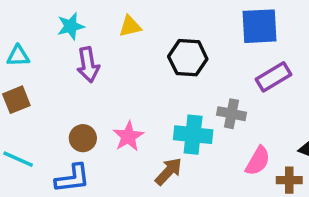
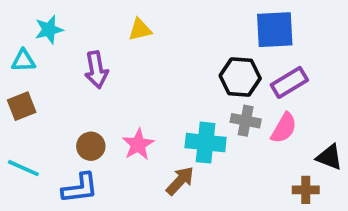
cyan star: (71, 26) -> (49, 30), moved
black hexagon: (188, 58) -> (240, 77), moved
pink semicircle: (258, 161) -> (284, 128), moved

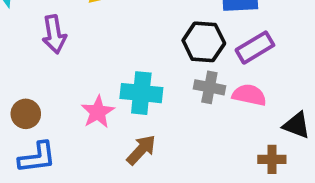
pink semicircle: (284, 128) -> (249, 95), turned -108
cyan cross: (206, 143) -> (141, 93), moved
brown circle: (91, 146) -> (26, 114), moved

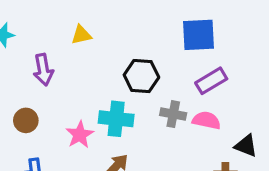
black hexagon: (204, 42) -> (141, 76), moved
brown circle: (26, 114) -> (26, 120), moved

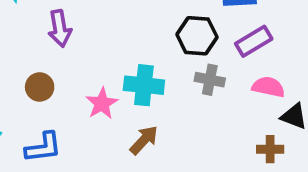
black hexagon: (141, 76) -> (197, 36), moved
pink semicircle: (206, 120) -> (268, 87), moved

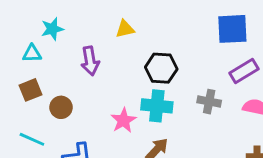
black hexagon: (197, 36) -> (161, 68), moved
brown circle: (40, 87) -> (61, 107), moved

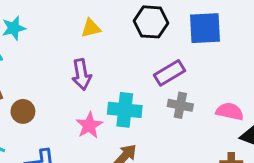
purple arrow: (90, 61) -> (82, 74), moved
black hexagon: (161, 68) -> (151, 22), moved
purple rectangle: (244, 71) -> (170, 73), moved

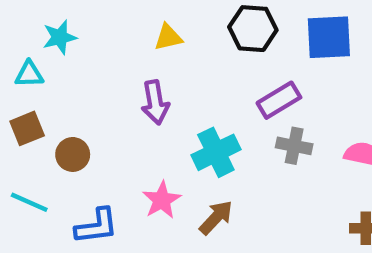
cyan cross: (125, 110) -> (216, 152), turned -32
pink star: (89, 125) -> (162, 200), moved

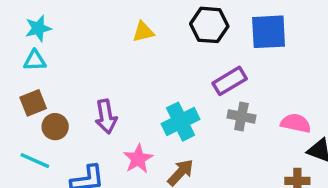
cyan star: (60, 37) -> (38, 28), moved
purple arrow: (155, 102) -> (106, 116), moved
brown circle: (73, 154) -> (55, 127), moved

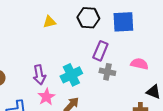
purple rectangle: (230, 81) -> (100, 51), turned -36
purple arrow: (106, 116) -> (39, 75), moved
pink semicircle: (296, 123) -> (139, 64), moved

